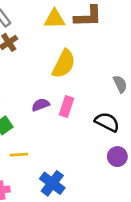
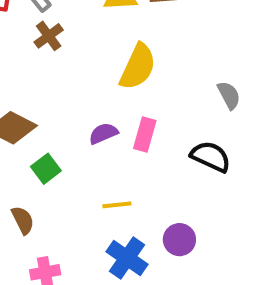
yellow line: (19, 155) -> (117, 205), moved
purple circle: (117, 157) -> (179, 240), moved

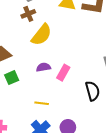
yellow semicircle: (138, 67) -> (42, 35), moved
black semicircle: (211, 157) -> (93, 91), turned 36

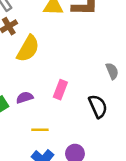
purple semicircle: (43, 67) -> (25, 98), moved

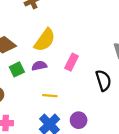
yellow semicircle: (28, 49) -> (45, 40), moved

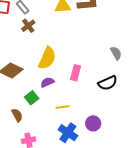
green square: (17, 69) -> (32, 98), moved
black semicircle: (103, 80) -> (108, 83), turned 96

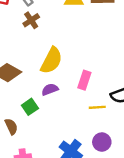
yellow line: (63, 107) -> (97, 107), moved

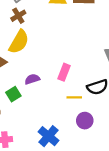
yellow semicircle: (51, 61) -> (19, 42), moved
purple circle: (102, 142) -> (85, 121), moved

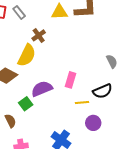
brown cross: (18, 16) -> (39, 35), moved
purple semicircle: (32, 79) -> (42, 89), size x1.5

